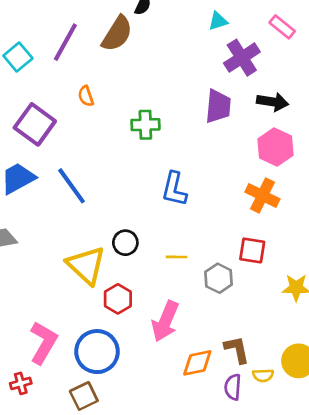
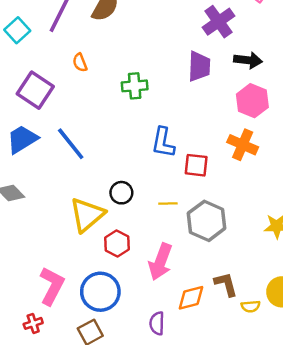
red square: (252, 250) -> (196, 165), moved
yellow triangle: (86, 265) -> (87, 215), turned 39
gray hexagon: (219, 278) -> (207, 221), size x1.5
purple semicircle: (233, 387) -> (157, 323), moved

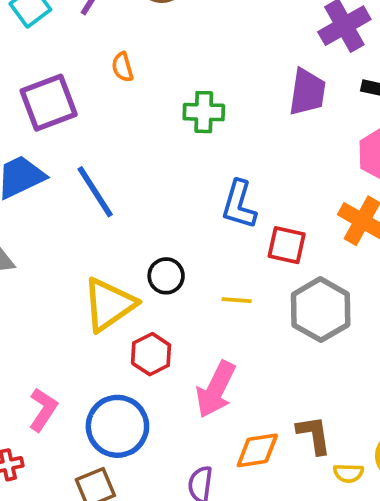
purple square: (35, 90) -> (49, 103), turned 30
gray hexagon: (207, 221) -> (321, 310), moved
pink L-shape: (52, 286) -> (43, 410), size x0.7

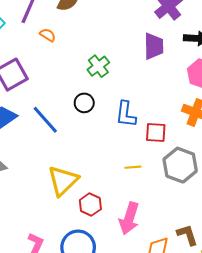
orange semicircle: (123, 67) -> (48, 35), moved, turned 147
green cross: (204, 112) -> (98, 66), turned -30
black circle: (166, 276) -> (84, 103), moved

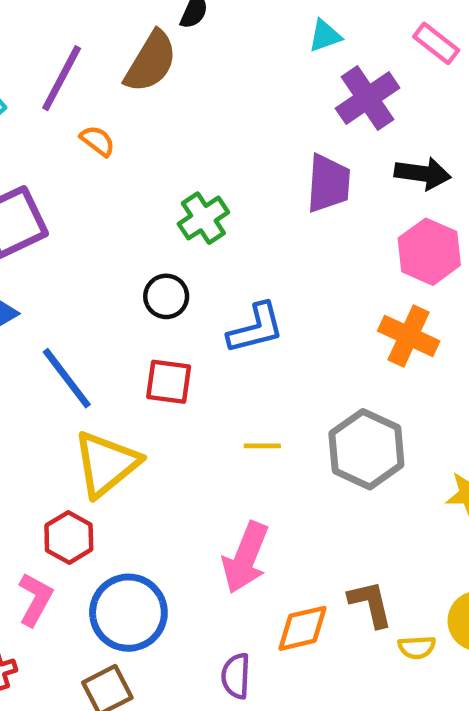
blue L-shape: (126, 114) -> (256, 328), turned -116
blue line: (45, 120) -> (67, 378), moved
red square: (156, 132) -> (169, 382), moved
red hexagon: (90, 205) -> (69, 537), moved

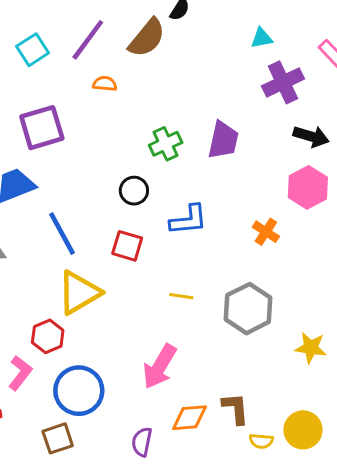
orange semicircle: (97, 141) -> (105, 84), turned -40
purple trapezoid: (328, 183) -> (223, 140), moved
orange cross: (409, 336) -> (266, 232), moved, size x0.7

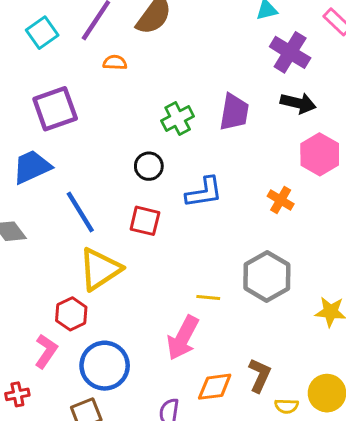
purple cross: (283, 82) -> (290, 52), turned -30
black arrow: (311, 136) -> (298, 103), moved
yellow line: (181, 296) -> (208, 298), moved
brown L-shape: (236, 408) -> (260, 375), turned 32

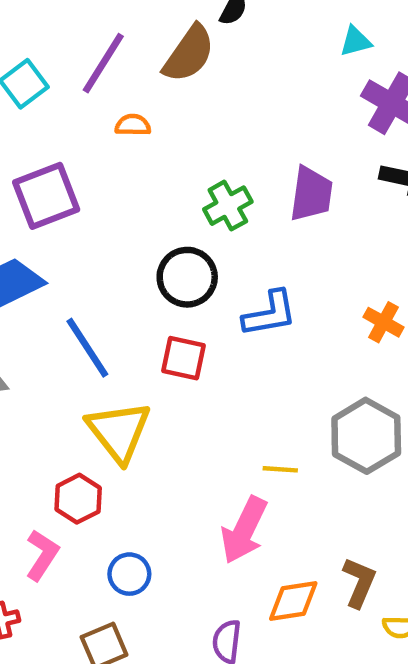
black circle: (149, 166) -> (187, 277), size x1.4
yellow triangle: (100, 269) -> (119, 431), turned -33
blue circle: (105, 366) -> (129, 574), size x0.6

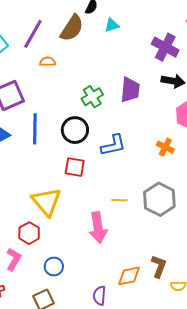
cyan triangle: (356, 41) -> (112, 25), moved
blue line: (87, 348) -> (35, 129), moved, turned 36
yellow line: (280, 469) -> (119, 200), moved
pink arrow: (244, 530) -> (98, 228), moved, turned -32

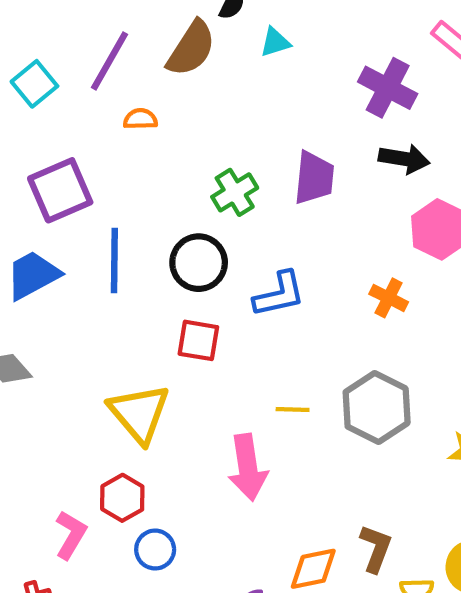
red hexagon: (29, 233) -> (122, 498), moved

